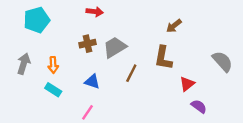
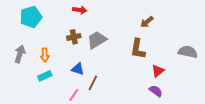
gray semicircle: (222, 61) -> (188, 52), turned -36
brown line: (131, 73) -> (93, 83), moved
cyan rectangle: (53, 90) -> (45, 76), turned -56
purple semicircle: (199, 106) -> (156, 91), moved

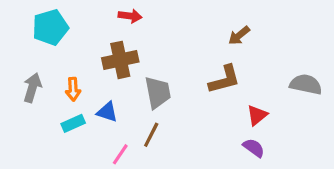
brown cross: (74, 37) -> (120, 60), size x1.5
gray trapezoid: (97, 40) -> (158, 92), moved, turned 110
brown L-shape: (138, 49) -> (224, 79), turned -115
blue triangle: (78, 69) -> (107, 112), moved

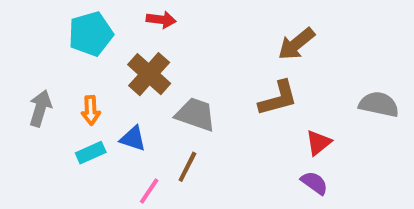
cyan pentagon: (50, 27) -> (91, 34), moved
brown arrow: (239, 35) -> (296, 44), size x1.4
brown cross: (120, 60) -> (149, 74), turned -36
gray trapezoid: (158, 92) -> (195, 114), turned -60

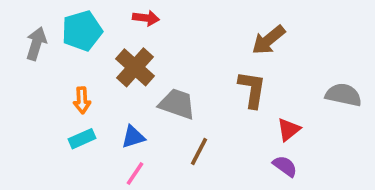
brown L-shape: (278, 98) -> (252, 89), turned -66
gray arrow: (40, 108) -> (36, 44), moved
blue triangle: (133, 139) -> (133, 137), moved, turned -35
brown line: (187, 167) -> (199, 152), moved

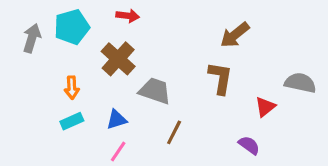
red triangle: (289, 130) -> (265, 107), moved

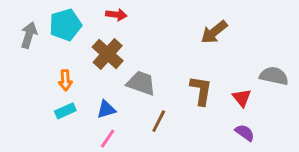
brown L-shape: (220, 78) -> (201, 90), moved
red triangle: (265, 107) -> (242, 98), turned -30
purple semicircle: (249, 145) -> (245, 133), moved

